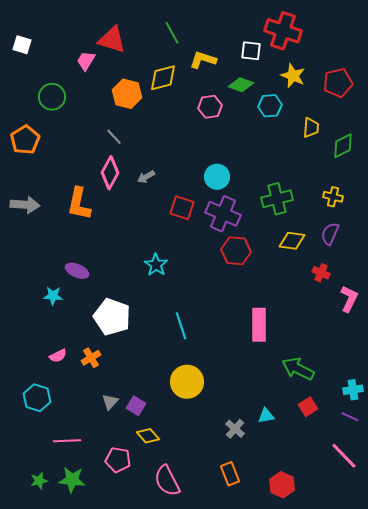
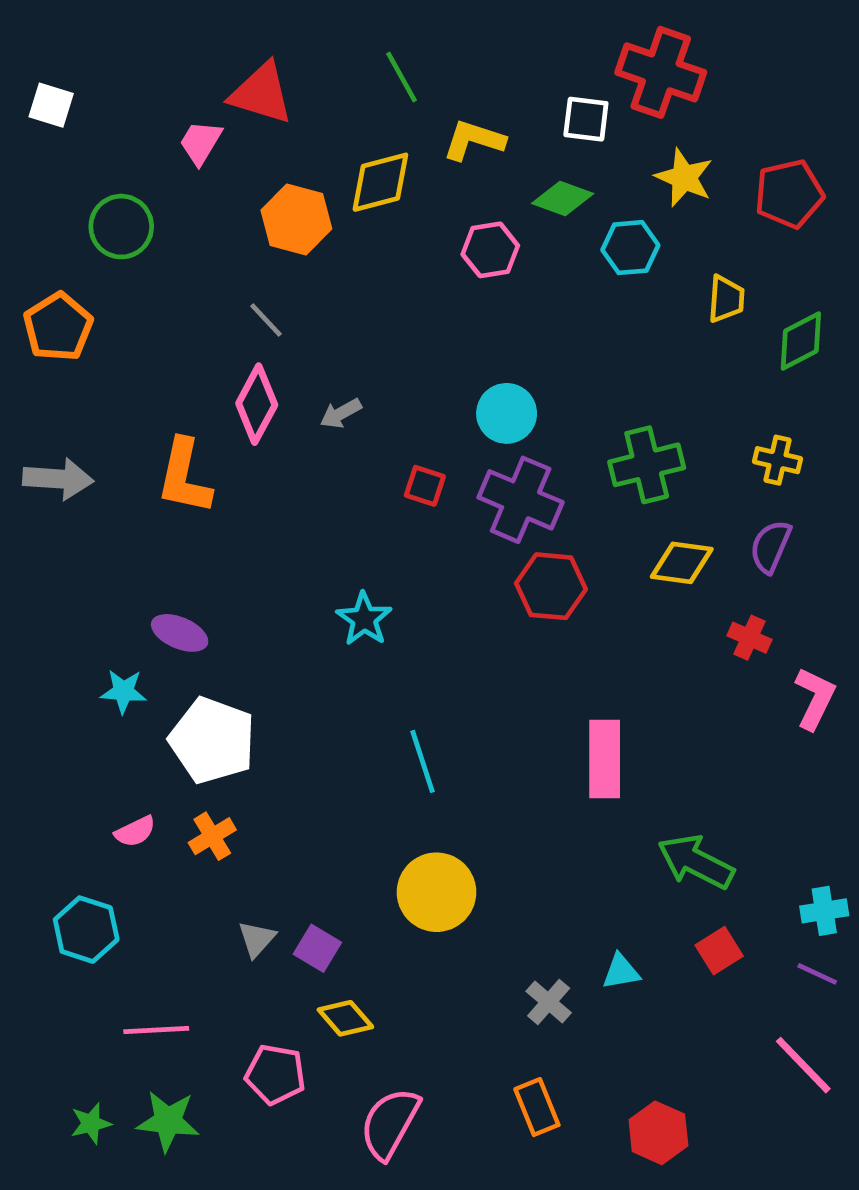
red square: (182, 208) -> (425, 486), size x0.7
white pentagon: (112, 317) -> (212, 740), moved
pink semicircle: (167, 481) -> (390, 1123), turned 56

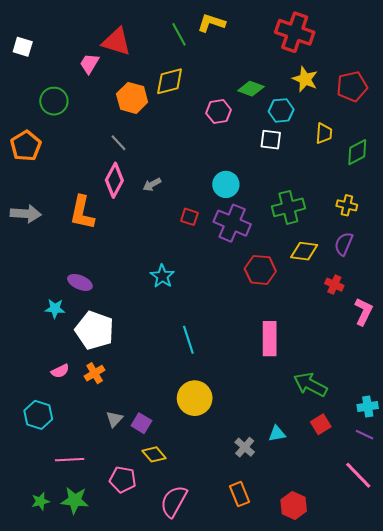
white square: (586, 119) -> (271, 140), moved
yellow L-shape: (474, 140) -> (211, 23), moved
red hexagon: (551, 586) -> (260, 270), moved

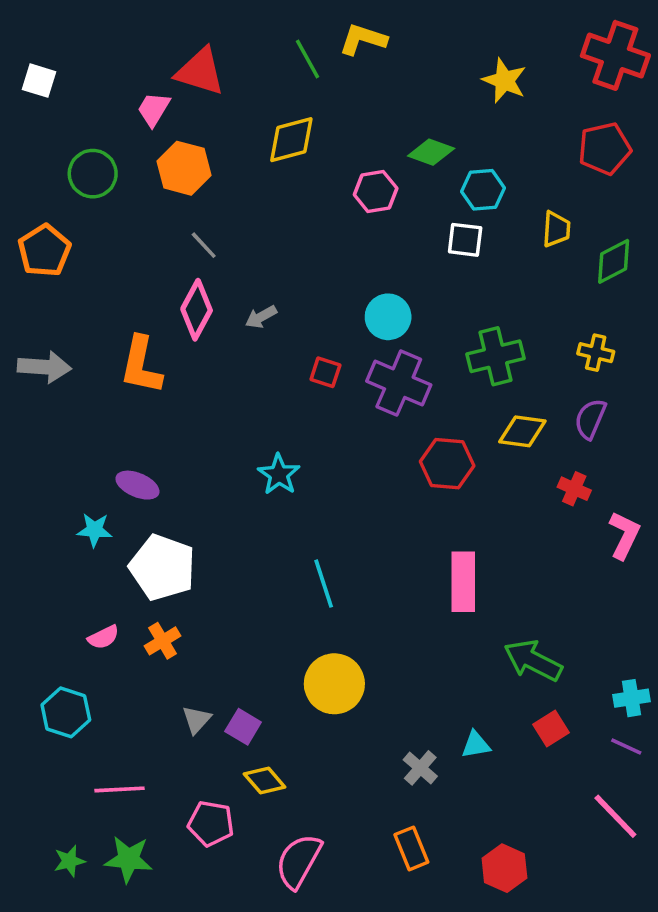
red cross: (295, 32) -> (615, 55), moved
yellow star: (305, 79) -> (504, 81), moved
orange hexagon: (132, 98) -> (184, 168), moved

